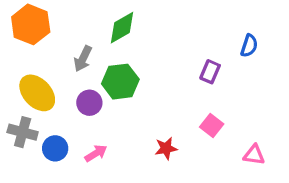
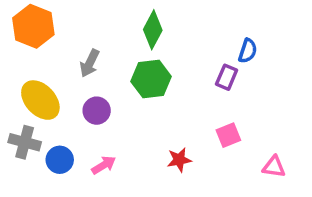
green diamond: (122, 28) -> (153, 30), moved, turned -32
blue semicircle: (249, 46) -> (248, 51), moved
green hexagon: (120, 82) -> (151, 79), moved
pink square: (212, 126) -> (228, 135), turned 30

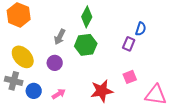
gray arrow: (90, 63) -> (60, 37), moved
red star: (179, 160) -> (102, 91), size x1.6
pink triangle: (274, 167) -> (156, 95), size x1.6

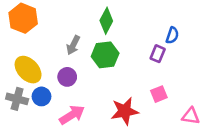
blue circle: (34, 91) -> (41, 96), moved
pink arrow: (59, 94) -> (72, 115), size x1.5
pink triangle: (156, 95) -> (191, 116), size x0.7

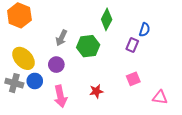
green diamond: (106, 21) -> (107, 19), moved
red star: (125, 111) -> (96, 91), moved, size x0.6
pink arrow: (72, 115) -> (60, 96), turned 110

